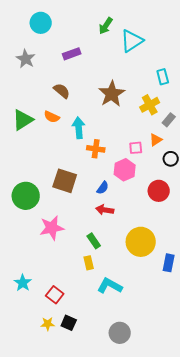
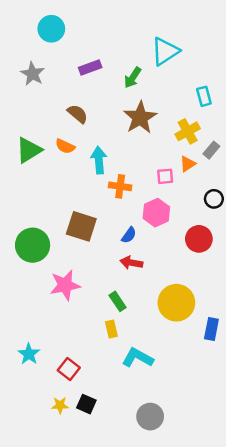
green arrow: (106, 26) -> (133, 78), moved
orange triangle: (156, 140) -> (188, 164), moved
pink square: (136, 148) -> (165, 176), moved

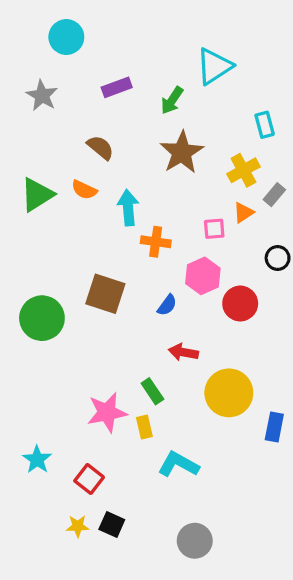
red circle: (199, 239) -> (240, 304), moved
red arrow: (131, 263) -> (183, 352), moved
pink star: (65, 285) -> (107, 412), moved

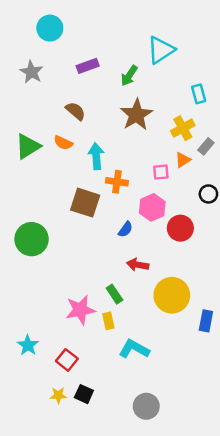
brown square: (105, 294) -> (85, 203), moved

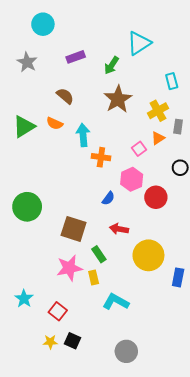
gray rectangle: (206, 146) -> (178, 127), turned -32
pink square: (161, 172) -> (139, 149), turned -32
brown square: (85, 203) -> (74, 229), moved

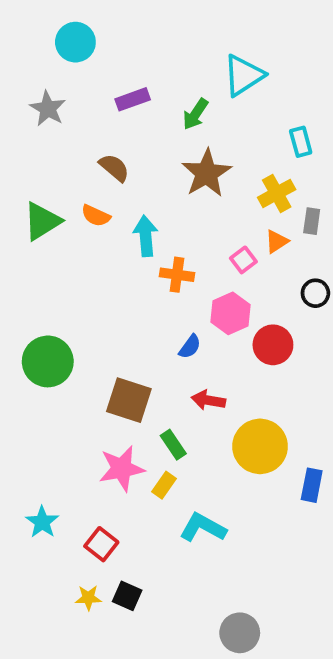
yellow rectangle: (94, 277) -> (164, 485), turned 48
gray circle: (126, 351) -> (240, 633), moved

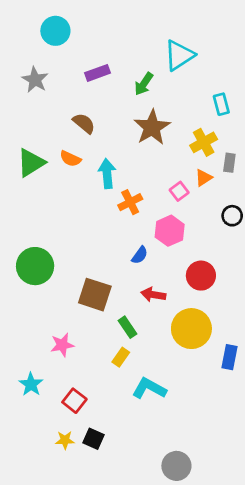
orange cross: (177, 275) -> (130, 202), turned -35
red circle: (273, 345) -> (201, 276), moved
pink star: (122, 469) -> (62, 345), moved, size x0.7

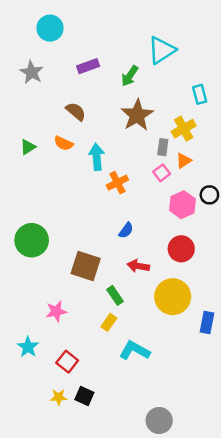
green triangle: (31, 163) -> (28, 147), size x0.6
gray rectangle: (229, 163) -> (163, 147), moved
pink hexagon: (170, 231) -> (182, 205), moved

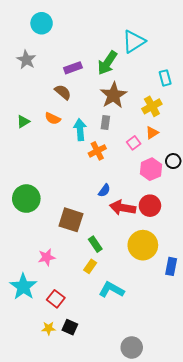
purple rectangle: (88, 66) -> (73, 68), moved
green arrow: (130, 76) -> (107, 63), size x1.4
gray rectangle: (163, 147) -> (105, 123), moved
red arrow: (138, 266) -> (123, 208), moved, size x1.4
cyan star: (28, 347) -> (23, 287), size x1.5

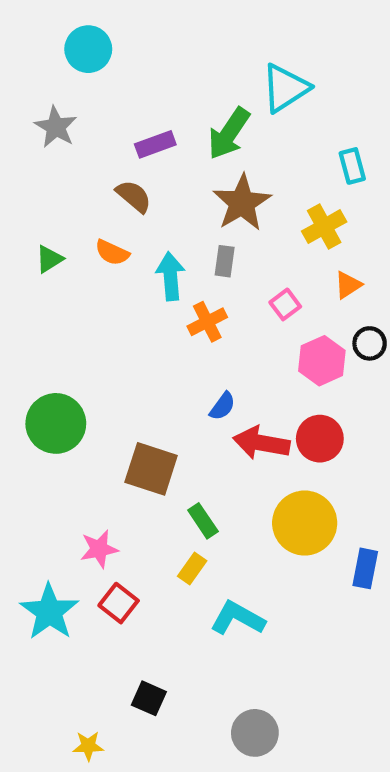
orange triangle: (152, 133) -> (348, 285), moved
red square: (56, 299) -> (119, 603), moved
yellow star: (49, 328) -> (88, 746), moved
gray circle: (132, 347) -> (255, 733), moved

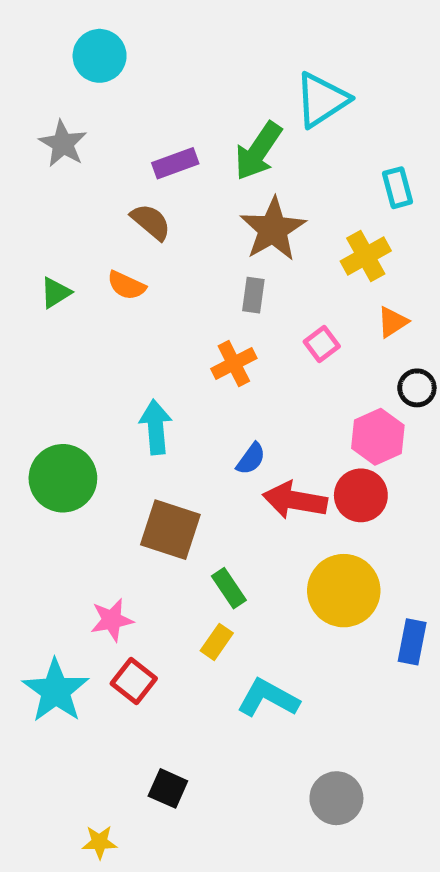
cyan arrow: (170, 276) -> (156, 427), moved
pink hexagon: (322, 361) -> (378, 437), moved
gray circle: (255, 733) -> (336, 798), moved

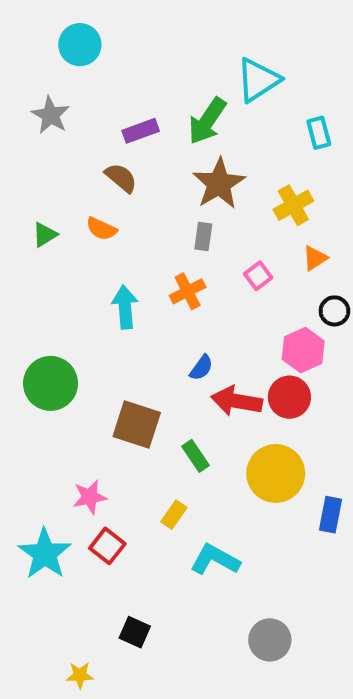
cyan rectangle: (397, 188) -> (319, 133), moved
cyan arrow: (156, 427) -> (125, 307), moved
green rectangle: (229, 588) -> (195, 456), moved

